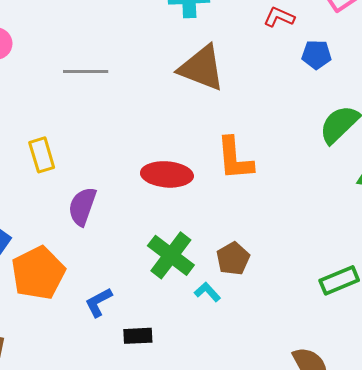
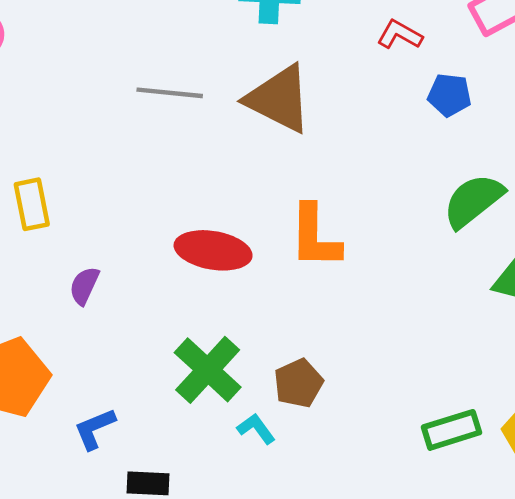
gray line: (86, 71) -> (170, 93), moved
purple semicircle: (82, 206) -> (84, 286), size x0.7

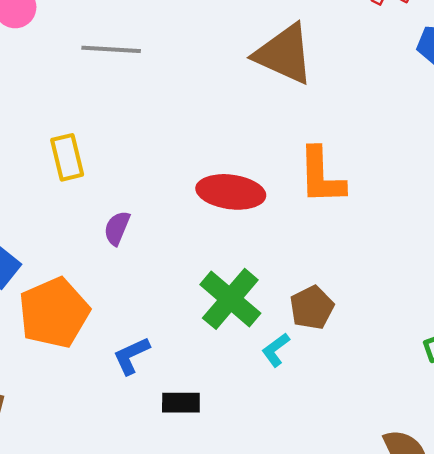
gray line: (170, 93) -> (111, 49), moved
cyan L-shape: (256, 429) -> (276, 350), turned -88

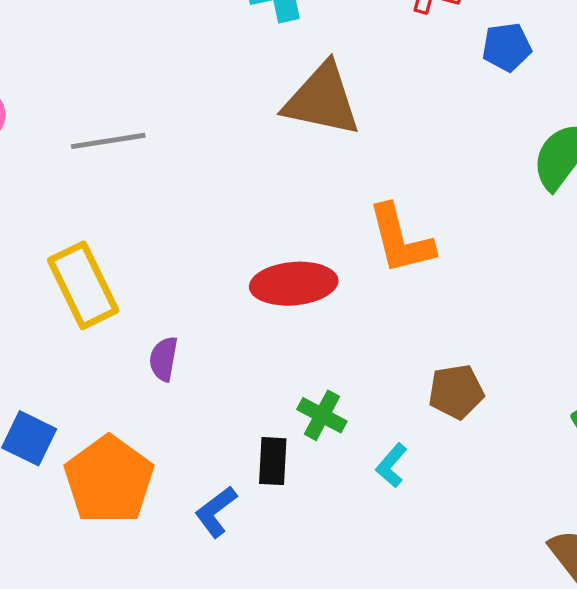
yellow rectangle: (67, 157) -> (83, 285), size x1.4
green cross: (230, 299) -> (322, 415), size x0.6
brown pentagon: (312, 308) -> (456, 392), moved, turned 30
black rectangle: (181, 403) -> (273, 461), moved, turned -75

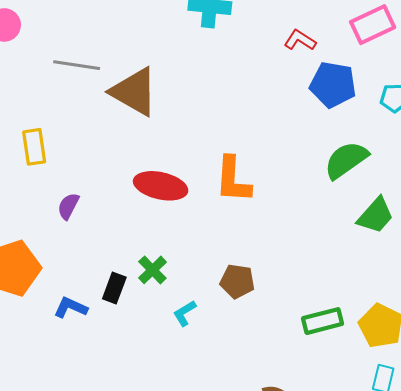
blue pentagon: (507, 47) -> (333, 85), size x1.5
brown triangle: (322, 100) -> (134, 92), moved
yellow rectangle: (83, 285) -> (34, 147), size x0.7
blue L-shape: (216, 512) -> (71, 307), turned 44

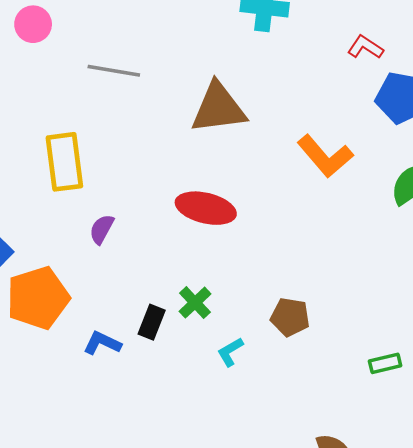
brown triangle: (134, 92) -> (218, 108), moved, turned -38
yellow rectangle: (34, 147) -> (64, 162), size x1.4
orange L-shape: (233, 180) -> (325, 156), moved, turned -45
green rectangle: (322, 321) -> (385, 363), size x0.7

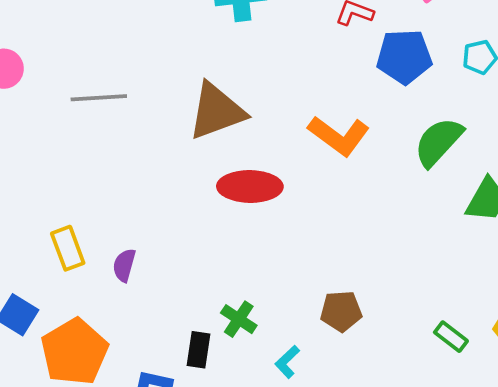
yellow rectangle: (64, 162) -> (68, 248), moved, size x0.7
red ellipse: (206, 208) -> (250, 186), moved
green rectangle: (385, 363) -> (451, 337), turned 64

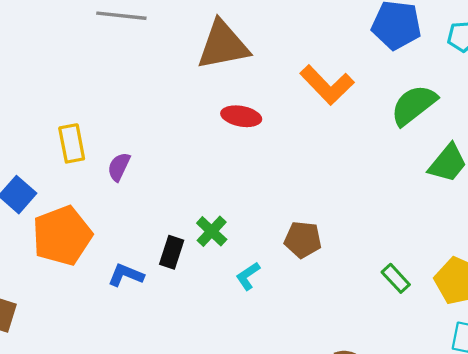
red ellipse: (250, 186) -> (241, 116), size x0.7

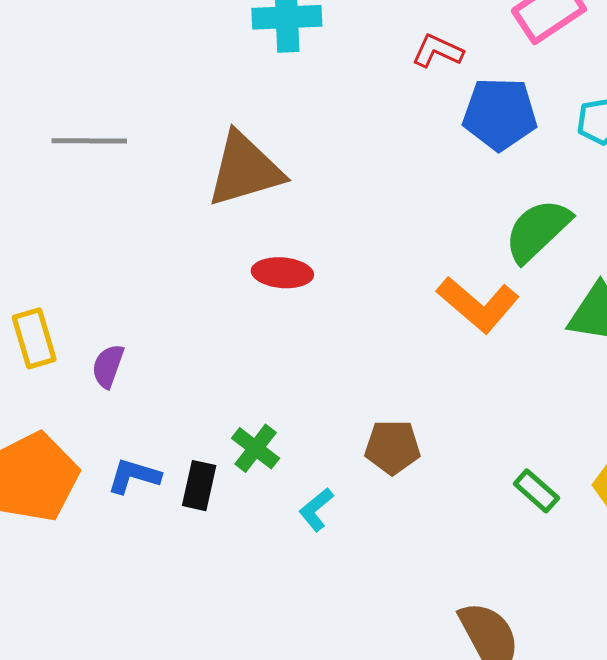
orange L-shape: (327, 85) -> (478, 304), moved
blue L-shape: (126, 275) -> (134, 476), moved

